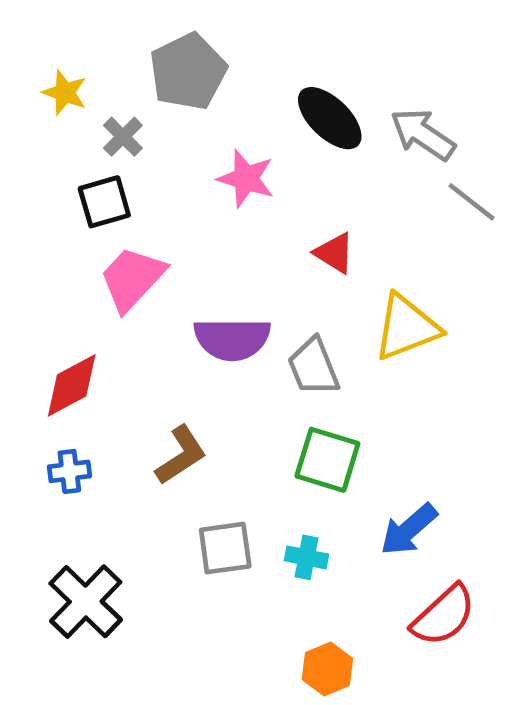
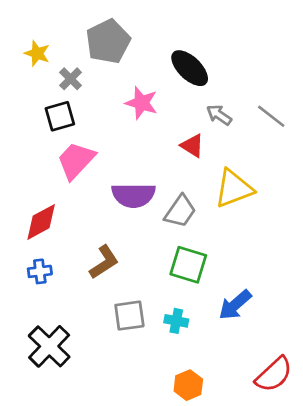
gray arrow: (423, 134) -> (219, 115), moved, size x0.7
gray trapezoid: (313, 367) -> (180, 211), turned -123
red semicircle: (444, 616) -> (274, 374), moved

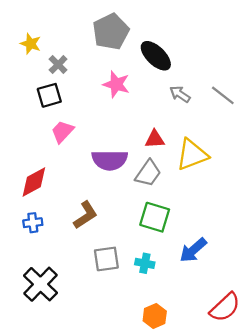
gray pentagon: (108, 41) -> (111, 32), moved
red triangle: (192, 146) -> (155, 139), moved, turned -35
pink trapezoid: (76, 160) -> (62, 132), size x0.7

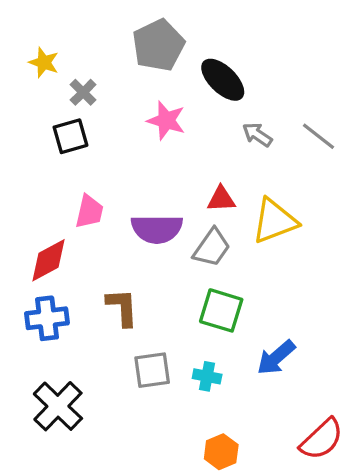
pink trapezoid: (62, 132) -> (89, 212), moved, turned 150
brown L-shape: (86, 215) -> (122, 307), turned -60
blue cross: (33, 223) -> (47, 318), size x1.5

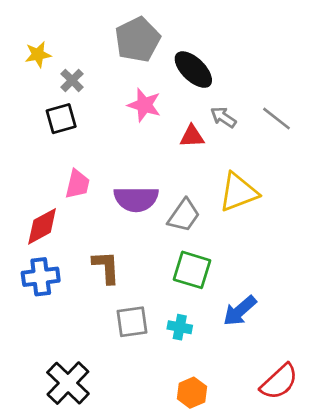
yellow star: (44, 62) -> (38, 55), turned -30
red triangle: (221, 199) -> (192, 136), moved
black cross: (58, 406) -> (68, 383), moved

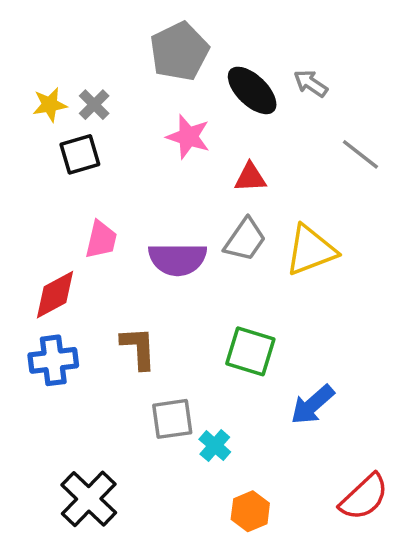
yellow star: (38, 55) -> (50, 105), moved
gray arrow: (223, 117) -> (311, 83), moved
gray trapezoid: (184, 215) -> (245, 240), moved
cyan cross: (180, 327) -> (215, 446), moved, turned 30

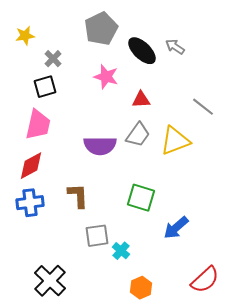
yellow star: (50, 105) -> (25, 36), moved
gray line: (360, 154) -> (203, 107), moved
pink trapezoid: (101, 240) -> (38, 125), moved, size x1.4

